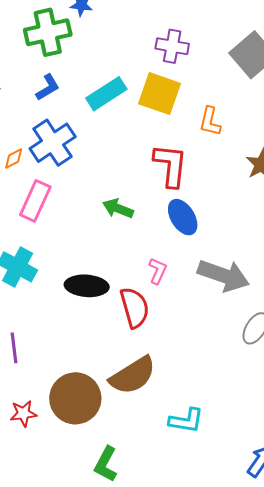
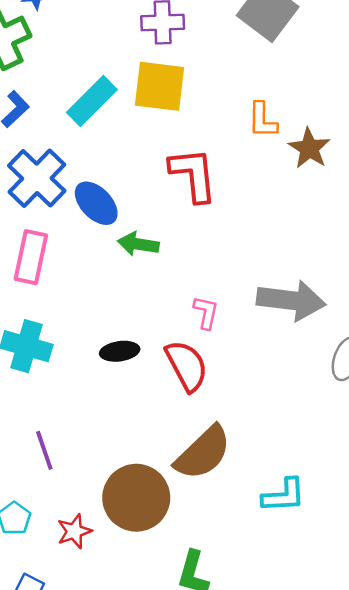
orange L-shape: (210, 121) -> (263, 120), moved
blue ellipse: (183, 217) -> (96, 203), moved
black ellipse: (87, 286) -> (120, 351), size x0.7

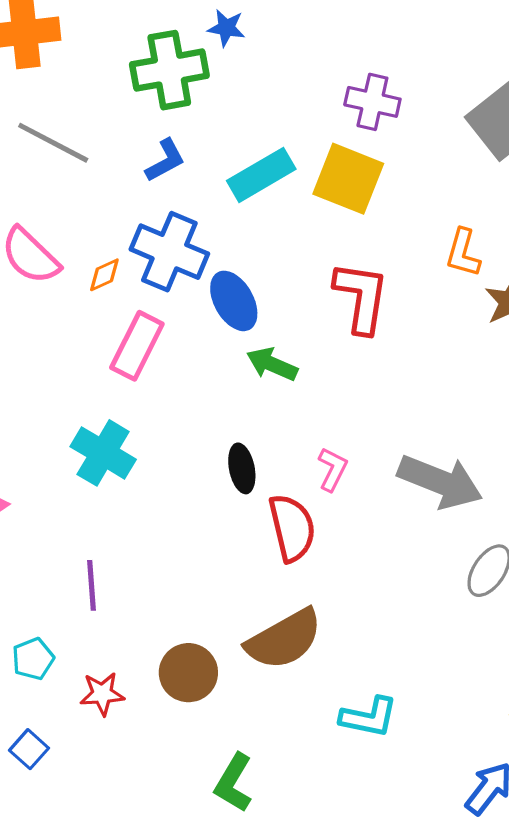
blue cross: (37, 178) -> (169, 252), turned -36
black ellipse: (120, 351) -> (242, 468), moved, turned 72
brown circle: (136, 498) -> (188, 673), size x0.7

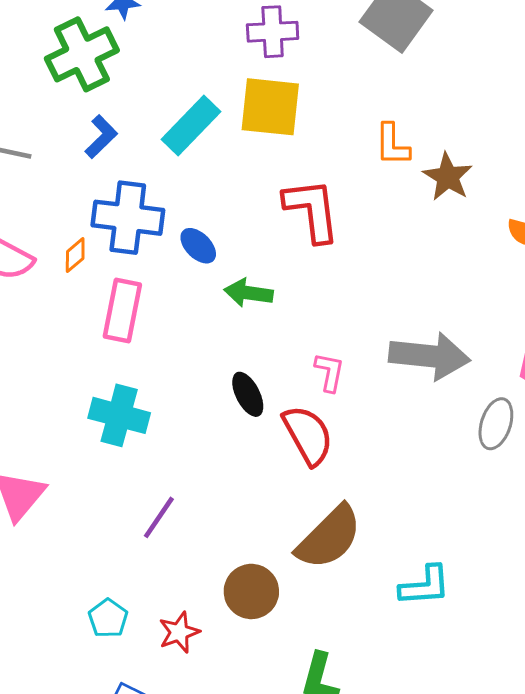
blue ellipse: (234, 301) -> (198, 246), size x0.7
purple line: (92, 585) -> (159, 517), moved, turned 54

